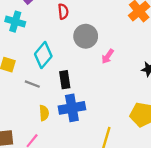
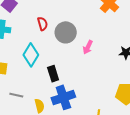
red semicircle: (63, 11) -> (42, 24), moved
gray line: (32, 84) -> (16, 95), moved

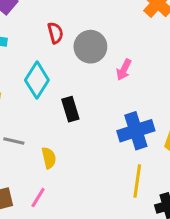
blue cross: (63, 97) -> (136, 131), moved

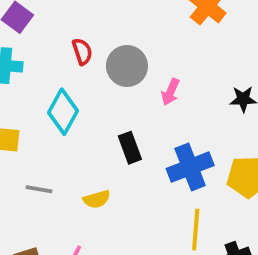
black rectangle: (70, 109) -> (130, 148), moved
yellow semicircle: (49, 158) -> (97, 199), moved, turned 90

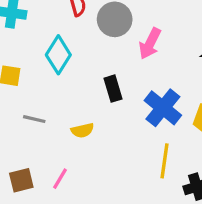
pink arrow: (170, 92) -> (150, 43), size x1.4
blue cross: (190, 167) -> (163, 108), turned -33

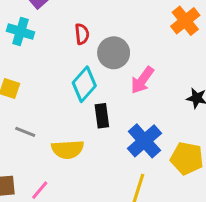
cyan diamond: (58, 55) -> (84, 84), moved
yellow semicircle: (82, 130) -> (68, 149), size x1.5

